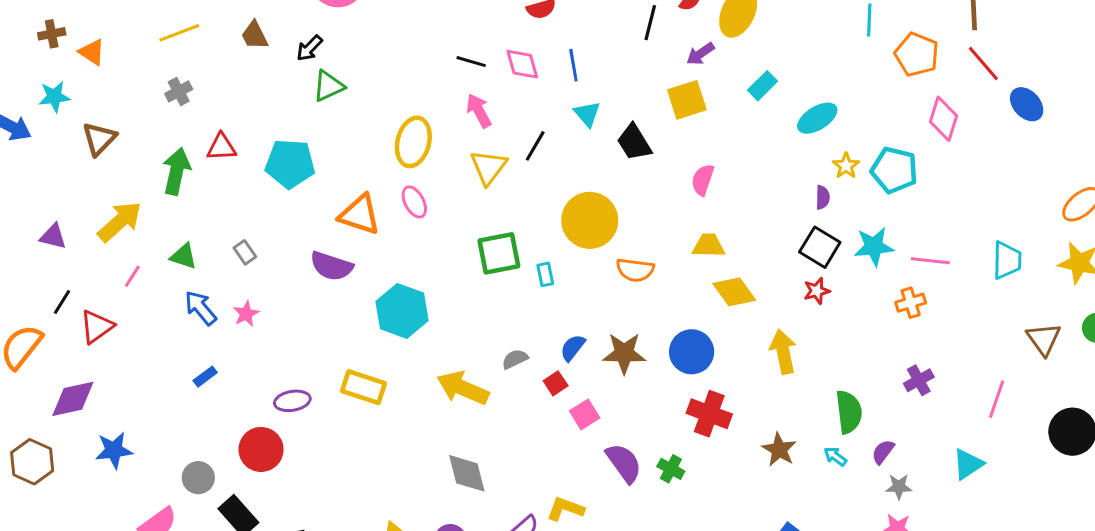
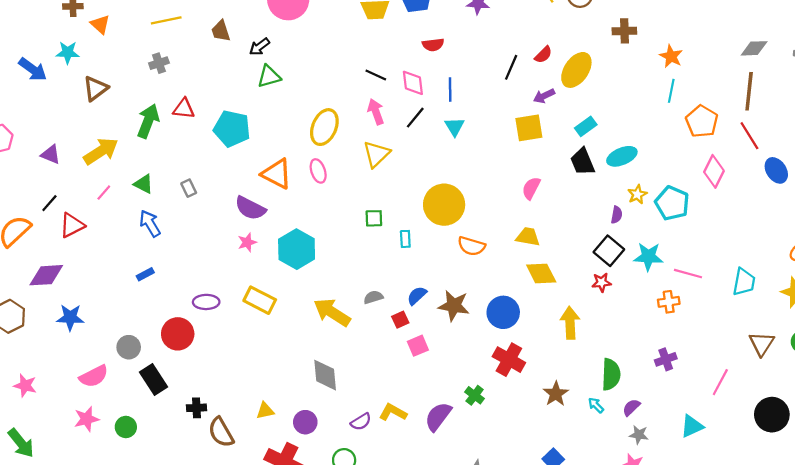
black trapezoid: (634, 142) -> (583, 162), moved
black line: (535, 146) -> (415, 118), moved
green square: (499, 253) -> (374, 218), size x0.6
pink star: (246, 314) -> (247, 242), moved
purple semicircle: (624, 463) -> (438, 416), moved, turned -116

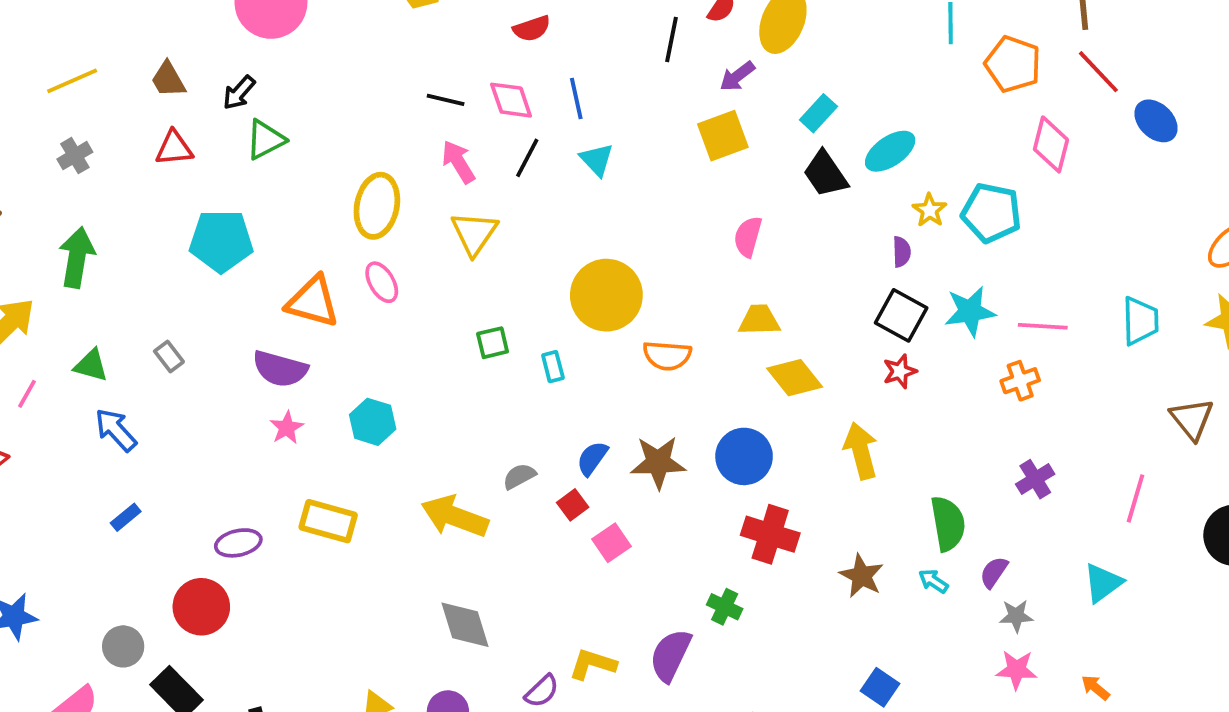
red triangle: (184, 109) -> (174, 148), moved
cyan hexagon: (297, 249) -> (373, 422), size x0.7

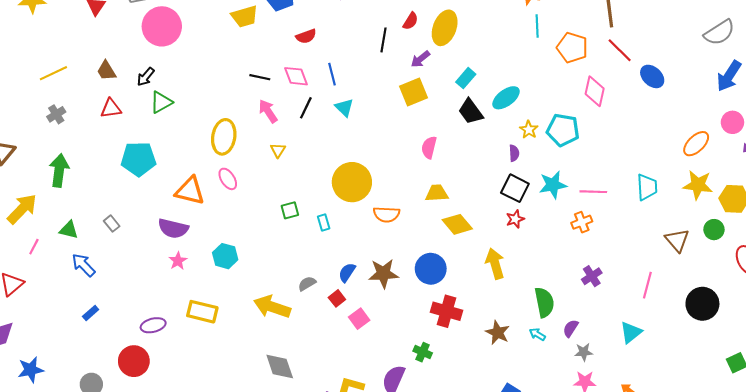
yellow triangle: (474, 233) -> (278, 150), size x0.6

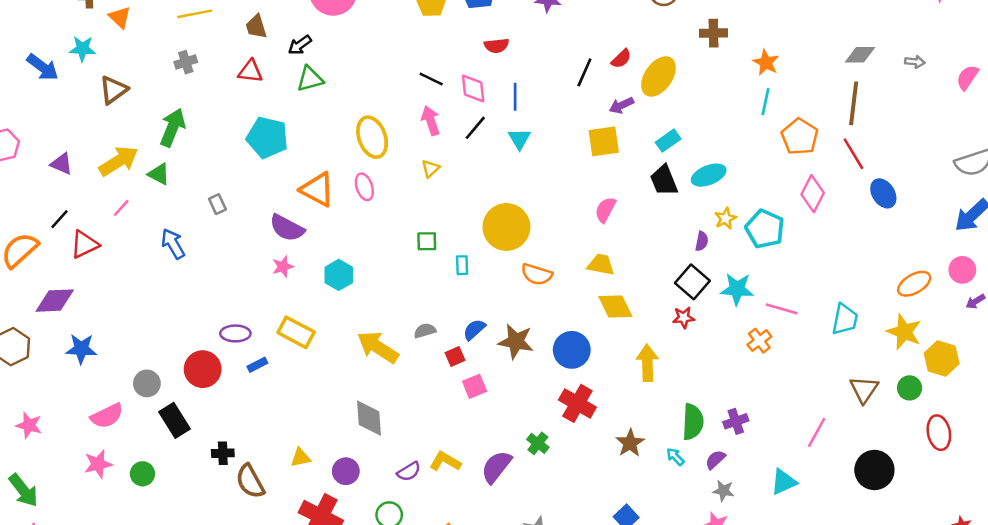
yellow ellipse: (224, 137) -> (372, 137), turned -44
orange cross: (582, 222) -> (759, 341), turned -30
green triangle: (69, 230) -> (159, 174), moved
purple cross: (592, 276) -> (736, 421), moved
blue rectangle: (91, 313) -> (257, 365), moved

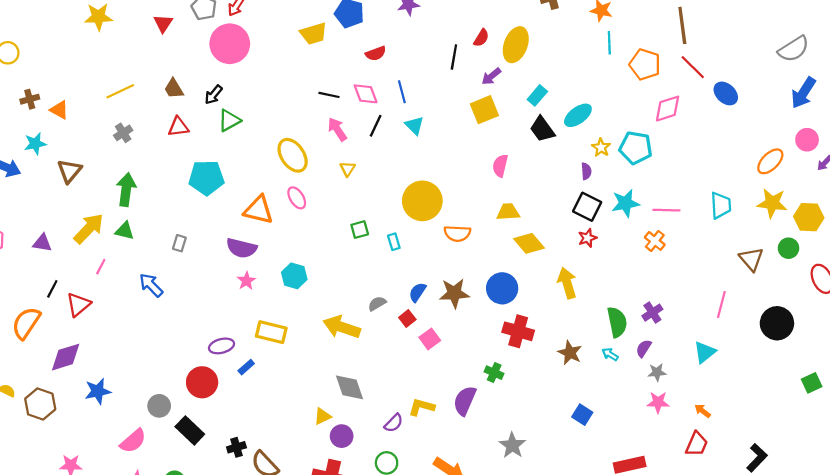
pink diamond: (813, 194) -> (668, 109), turned 60
gray rectangle: (217, 204) -> (179, 243), turned 56
yellow triangle: (301, 458) -> (323, 416), moved

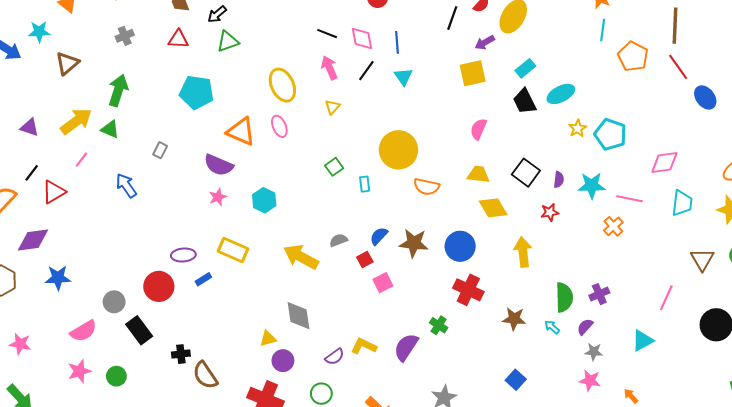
pink diamond: (668, 109) -> (664, 163), moved
purple semicircle: (586, 171) -> (559, 180), moved
black square: (587, 207) -> (526, 173), moved
green square: (360, 230) -> (334, 167), turned -30
brown star: (570, 353) -> (514, 319), turned -30

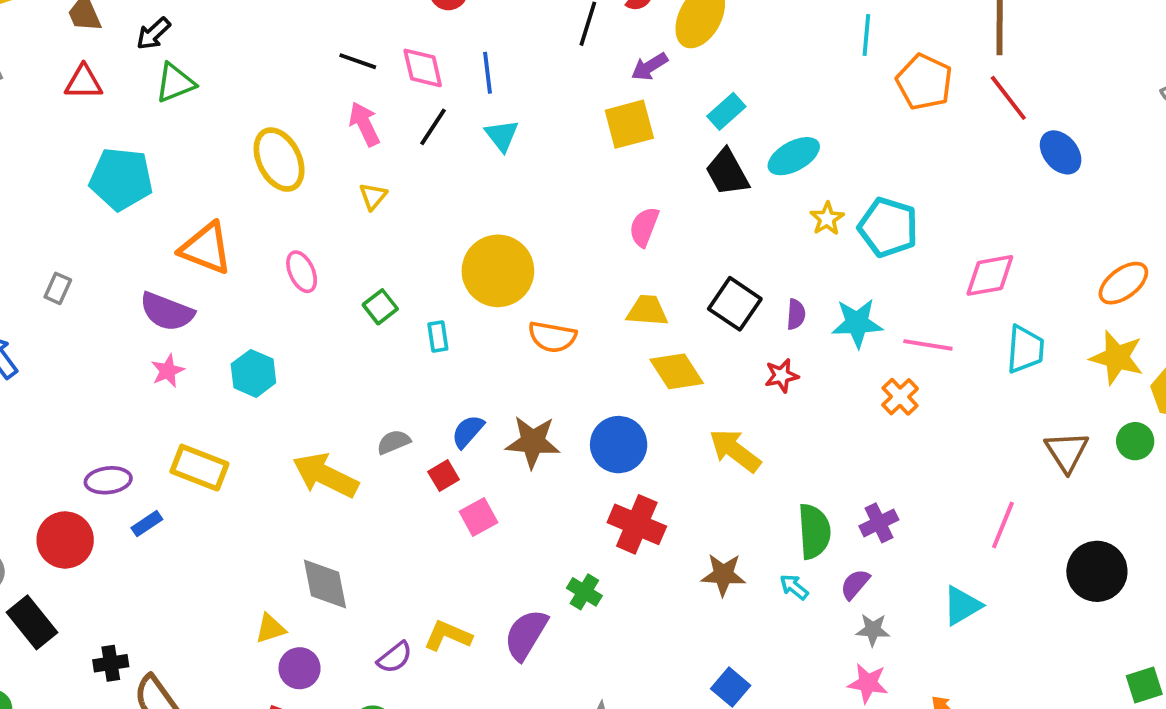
pink ellipse: (279, 126) -> (302, 272), moved
yellow arrow: (523, 252) -> (735, 451), turned -44

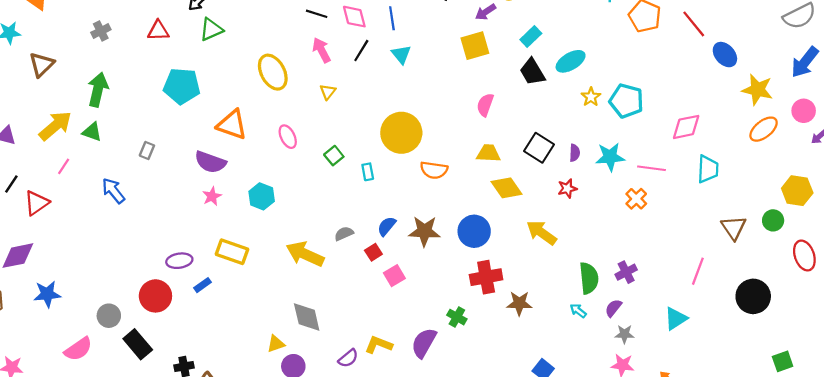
yellow star: (1117, 358) -> (757, 90), moved
red cross: (637, 524) -> (486, 277), turned -32
brown star: (723, 575) -> (519, 303), moved

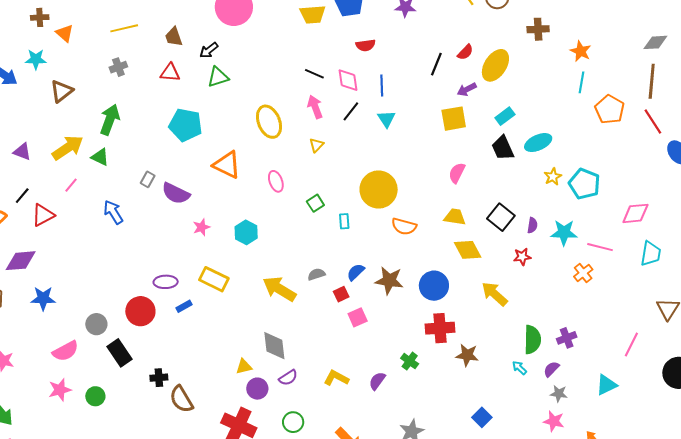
purple semicircle: (210, 162) -> (176, 193), moved
purple semicircle: (424, 343) -> (377, 381), size x0.7
purple semicircle: (348, 358) -> (288, 378), moved

